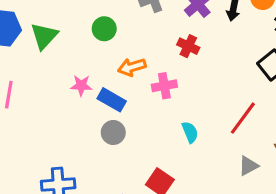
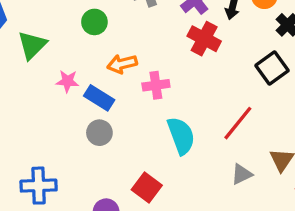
green triangle: (44, 36) -> (32, 45), moved
red cross: (188, 46) -> (204, 39), moved, size x1.4
cyan semicircle: (190, 132) -> (181, 136), size x1.6

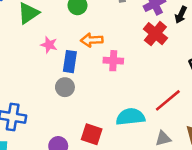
blue rectangle: (99, 98) -> (70, 62), turned 55
cyan semicircle: (181, 136) -> (130, 117), moved, turned -88
red square: (147, 187) -> (92, 134), turned -30

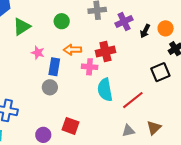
red cross: (155, 34) -> (105, 52), moved, turned 36
cyan semicircle: (130, 117) -> (105, 90), moved, turned -95

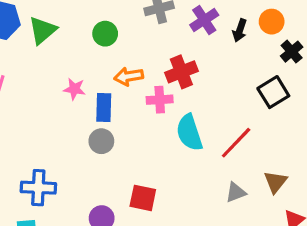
green triangle: (22, 27) -> (43, 30), moved

